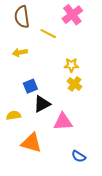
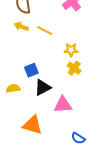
yellow line: (48, 34) -> (45, 31), moved
yellow arrow: (20, 52) -> (21, 26), moved, turned 32
yellow semicircle: (14, 115) -> (13, 88), moved

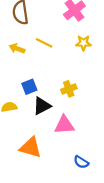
yellow arrow: (21, 26) -> (17, 49), moved
yellow star: (71, 50) -> (83, 43), moved
yellow cross: (74, 68) -> (69, 89), moved, turned 32

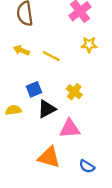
yellow line: (44, 43) -> (51, 56), moved
yellow cross: (69, 89) -> (74, 92), turned -32
orange triangle: (31, 147) -> (49, 157), moved

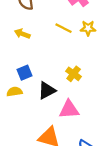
yellow line: (51, 56) -> (63, 28), moved
blue square: (34, 89) -> (25, 73), moved

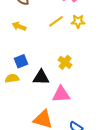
yellow line: (63, 28) -> (56, 21), turned -63
black triangle: (47, 91) -> (41, 77), turned 30

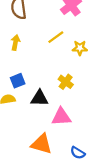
yellow star: (78, 21) -> (80, 48), moved
yellow arrow: (19, 26) -> (15, 42), turned 80

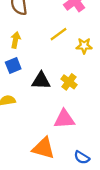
blue square: (18, 81) -> (13, 66), moved
black triangle: (39, 98) -> (41, 81), moved

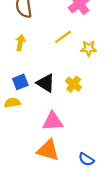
blue square: (13, 66) -> (20, 82), moved
black triangle: (41, 81) -> (46, 83), turned 30
pink triangle: (64, 119) -> (53, 121), moved

